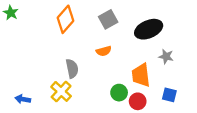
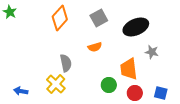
blue square: (169, 95) -> (161, 93), moved
red circle: (138, 101) -> (135, 93), moved

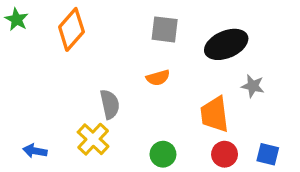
orange diamond: (60, 18) -> (71, 29), moved
gray square: (99, 18) -> (165, 29), turned 36
green circle: (109, 85) -> (163, 154), moved

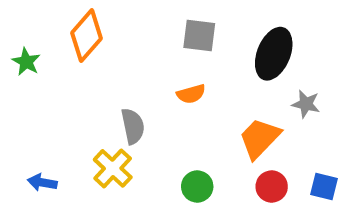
green star: (17, 19) -> (26, 62), moved
black ellipse: (226, 44) -> (274, 54), turned -45
orange trapezoid: (215, 114) -> (260, 138), turned 51

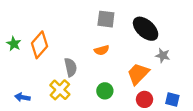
orange diamond: (87, 36) -> (40, 45), moved
black ellipse: (274, 54) -> (146, 29), turned -70
green star: (26, 62) -> (14, 44), moved
green circle: (197, 187) -> (105, 91), moved

